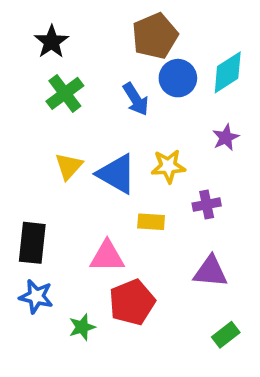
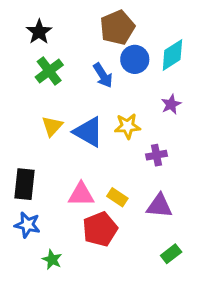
yellow rectangle: (151, 222) -> (117, 197), moved, turned 30
green star: (82, 327) -> (52, 260), moved, turned -30

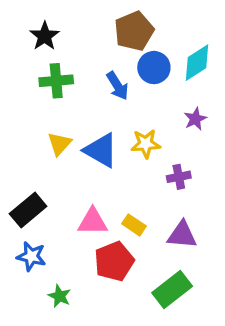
green cross: (49, 71) -> (56, 81), turned 32
black rectangle: (25, 184) -> (28, 210), turned 44
green rectangle: (171, 254) -> (172, 289), moved, size x1.6

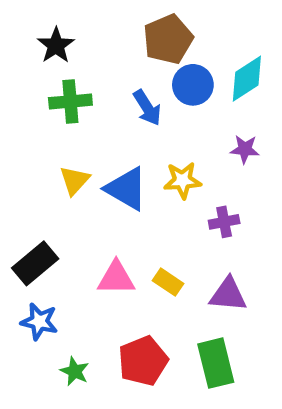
purple star: (195, 119) -> (245, 149), turned 30
red pentagon: (114, 261) -> (143, 361), moved
green rectangle: (172, 289) -> (216, 363), turned -66

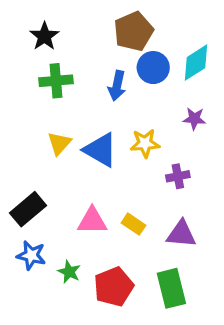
blue arrow: (147, 108) -> (117, 86), turned 44
green star: (75, 371) -> (69, 272), moved

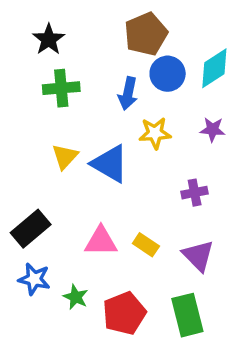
yellow star: (145, 143) -> (155, 133), moved
purple triangle: (181, 234) -> (198, 256), turned 40

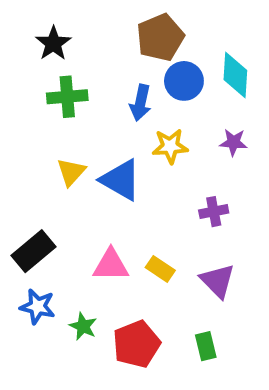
cyan diamond: (214, 68) -> (235, 75), turned -54
green rectangle: (187, 315) -> (206, 346), size x0.6

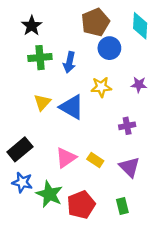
cyan diamond: (235, 75) -> (140, 26), moved
blue arrow: (140, 103) -> (69, 62), moved
pink triangle: (111, 265) -> (66, 158), turned -35
green star: (83, 326) -> (49, 194), size x1.6

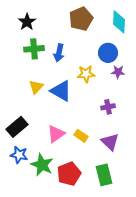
blue circle: (109, 48) -> (108, 53), moved
green rectangle: (122, 206) -> (104, 175), size x1.5

